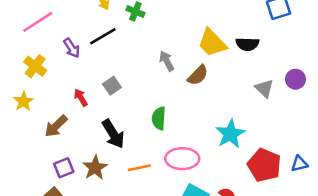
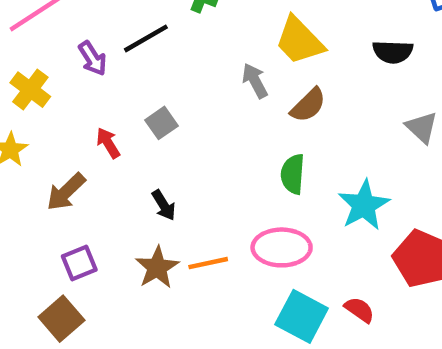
yellow trapezoid: (212, 43) -> (299, 41), moved
green semicircle: (159, 118) -> (293, 174), moved
black arrow: (113, 134) -> (164, 205), size x0.6
brown star: (95, 168) -> (157, 267), moved

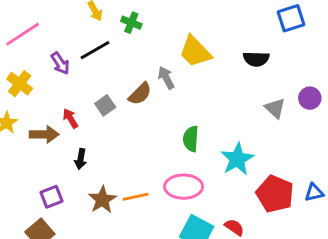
brown semicircle: (308, 105) -> (140, 94), moved
brown arrow: (66, 192) -> (44, 134), moved, turned -136
black arrow: (164, 205) -> (81, 159), moved, turned 42

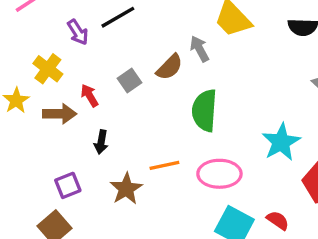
yellow cross: (20, 84) -> (48, 69), moved
green semicircle: (191, 139) -> (204, 110), moved, size x1.4
orange line: (136, 197) -> (164, 165), moved

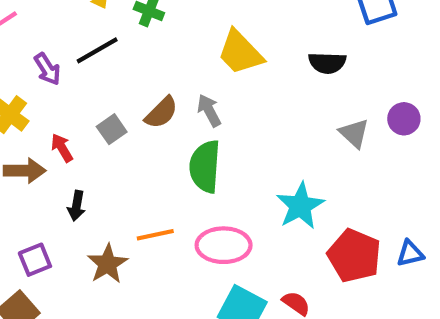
gray arrow: (199, 49) -> (209, 110), moved

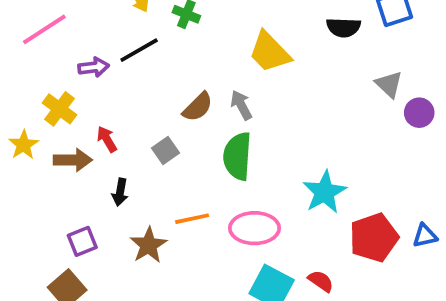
black semicircle: (327, 63) -> (343, 27), moved
purple arrow: (47, 69) -> (94, 67), turned -64
gray square: (112, 129) -> (166, 150), moved
gray triangle: (354, 133) -> (389, 84), moved
red pentagon: (354, 256) -> (374, 238), turned 30

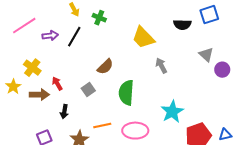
black line: (139, 50) -> (74, 37), turned -30
purple arrow: (94, 67) -> (50, 36), moved
gray arrow: (241, 105) -> (161, 66), moved

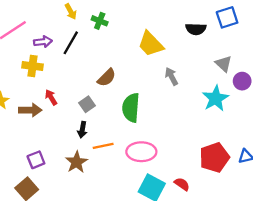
yellow cross: (32, 68) -> (32, 66), moved, turned -30
black arrow: (64, 112) -> (82, 130), moved
cyan star: (172, 112) -> (215, 98), moved

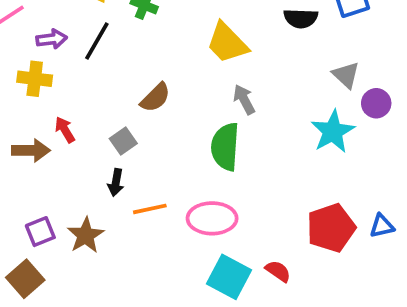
gray arrow: (171, 76) -> (244, 99), moved
green semicircle: (131, 108) -> (225, 147), moved
brown star: (77, 162) -> (86, 235), moved

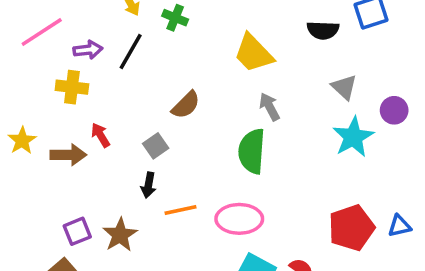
gray triangle: (346, 75) -> (344, 87), moved

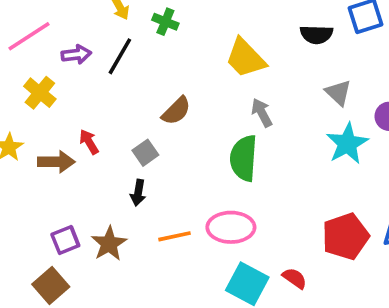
yellow cross: (72, 87) -> (40, 93), moved, turned 32
orange line: (181, 210) -> (174, 236), moved

